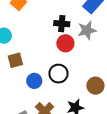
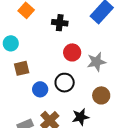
black cross: (62, 24) -> (60, 23), moved
gray star: (87, 30) -> (96, 62), moved

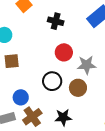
blue circle: (40, 89) -> (21, 97), moved
brown circle: (101, 95) -> (78, 88), moved

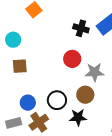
black cross: (56, 21) -> (81, 28), moved
black circle: (52, 81) -> (57, 100), moved
black star: (63, 117) -> (78, 117), moved

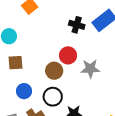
brown circle: (85, 95) -> (54, 71), moved
blue circle: (28, 103) -> (24, 91), moved

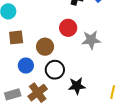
brown circle: (54, 71) -> (45, 47), moved

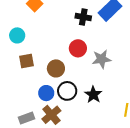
blue circle: (26, 66) -> (46, 93), moved
black star: (77, 86) -> (93, 95), moved, turned -30

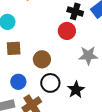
red circle: (78, 48) -> (67, 31), moved
blue circle: (46, 93) -> (18, 82), moved

